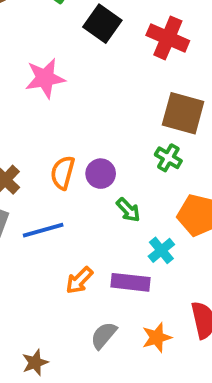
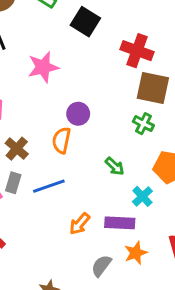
red cross: (168, 38) -> (137, 51), moved
purple circle: (101, 174) -> (78, 114), moved
orange star: (157, 337) -> (136, 253), moved

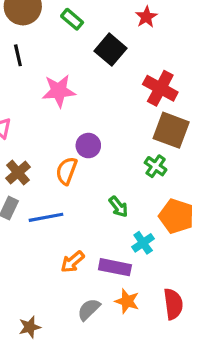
orange star: (136, 253) -> (127, 301), turned 30

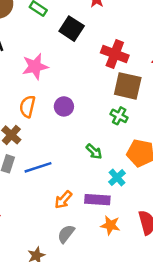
orange semicircle: (66, 171) -> (27, 107), moved
gray semicircle: (89, 309) -> (66, 234), moved

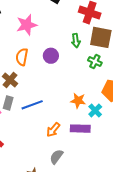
green arrow: (94, 152) -> (76, 41), moved, turned 40
orange star: (110, 225) -> (78, 101), moved

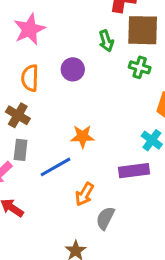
orange star: (78, 101) -> (82, 136), moved
blue line: (32, 105) -> (56, 167), moved
orange arrow: (53, 130) -> (85, 194), moved

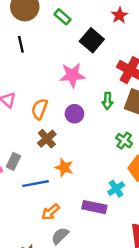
pink star: (29, 29) -> (72, 75), moved
green cross: (140, 67) -> (124, 141), moved
brown cross: (18, 115) -> (47, 139), moved

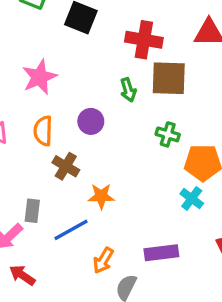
pink star: (72, 75) -> (39, 77), moved
cyan cross: (116, 189) -> (192, 199), moved
purple rectangle: (94, 207) -> (161, 253), moved

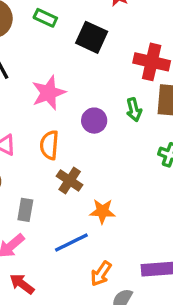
purple circle: (91, 121) -> (94, 121), moved
gray rectangle: (32, 211) -> (25, 210), moved

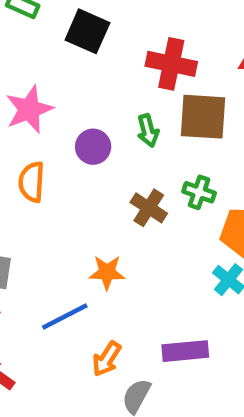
brown cross: (70, 180) -> (149, 208), moved

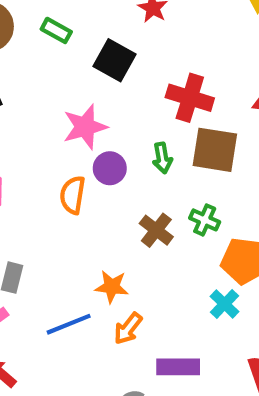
pink star: (29, 109) -> (85, 127), moved
orange semicircle: (32, 182) -> (73, 195), moved
orange arrow: (107, 359) -> (128, 328), moved

